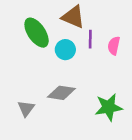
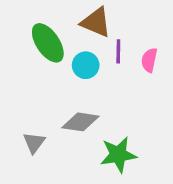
green star: (109, 107) -> (118, 155), moved

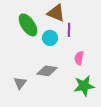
pink semicircle: (149, 60) -> (79, 58), moved
green star: (118, 155) -> (84, 86), moved

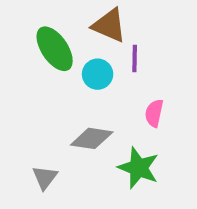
gray triangle: (20, 83) -> (45, 178), moved
green star: (84, 86) -> (138, 168), moved, turned 30

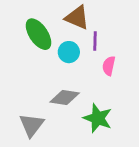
pink semicircle: (154, 113) -> (109, 66), moved
gray triangle: (45, 178) -> (32, 125), size x1.4

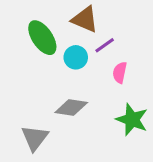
purple line: (95, 41) -> (105, 45), turned 54
green star: (98, 118) -> (132, 120), moved

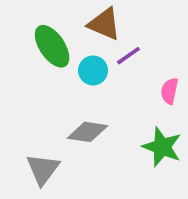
pink semicircle: (120, 73) -> (169, 91), moved

